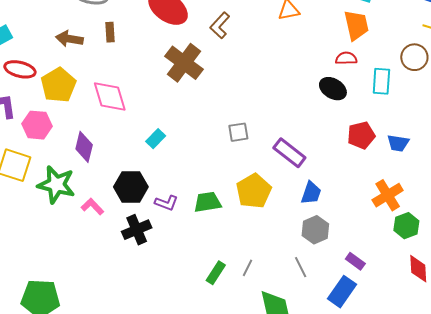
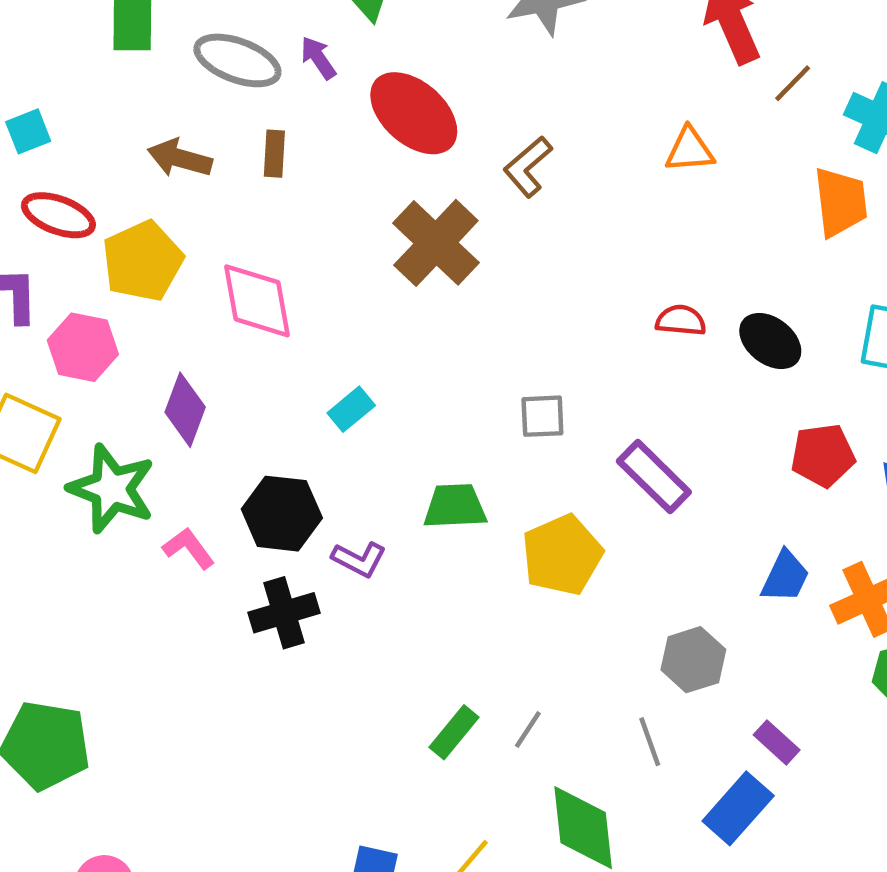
red semicircle: (346, 58) -> (681, 320), moved
blue trapezoid: (311, 193) -> (785, 577), moved
green trapezoid: (207, 202) -> (455, 506), moved

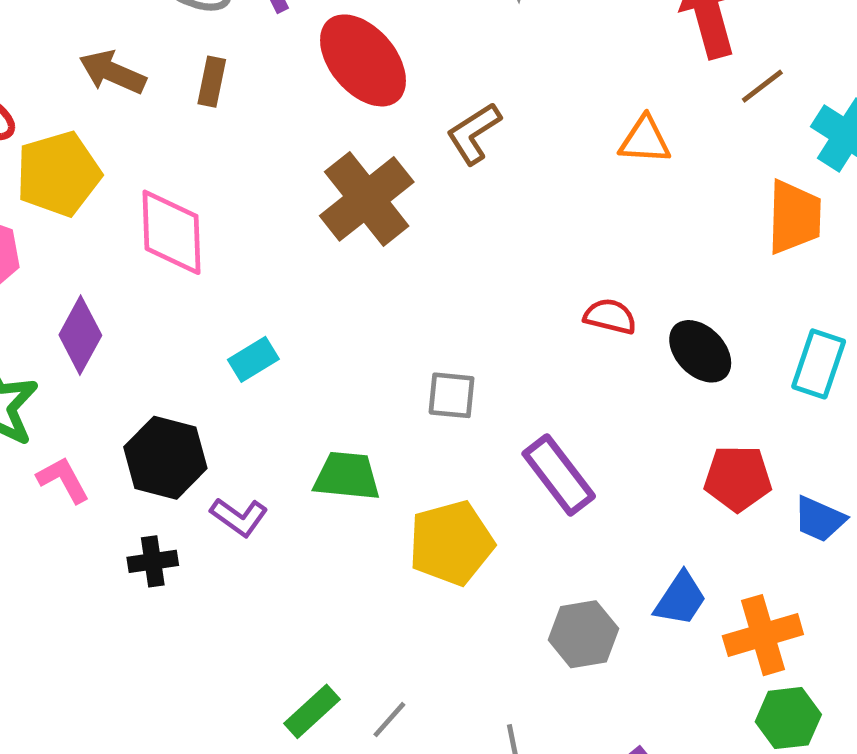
black cross: (284, 613) -> (153, 561), size x0.7
gray hexagon: (693, 660) -> (583, 634), moved

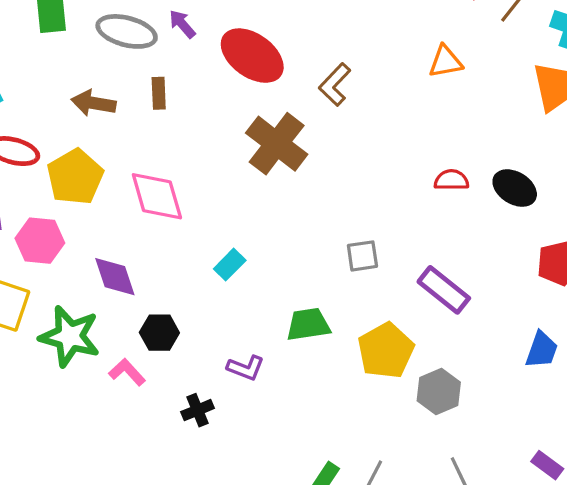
purple diamond: (80, 335) -> (115, 277), turned -33
black hexagon: (165, 458) -> (159, 333), moved, size x0.7
gray hexagon: (583, 634) -> (439, 392), moved

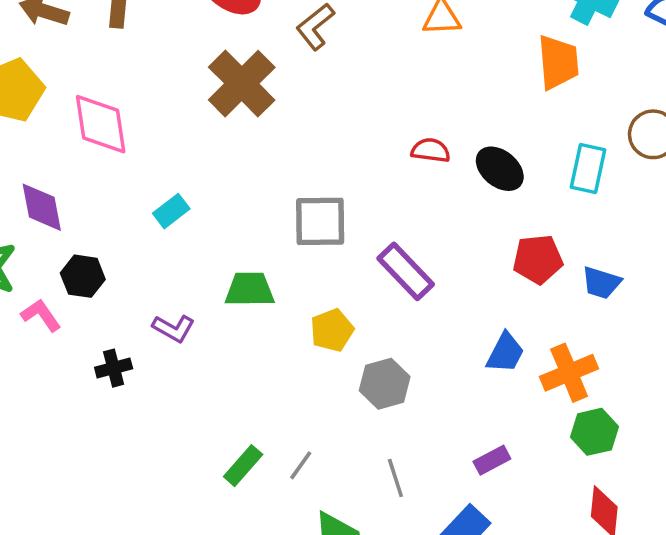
gray square: (362, 256) -> (320, 221), size x1.5
yellow pentagon: (386, 351) -> (332, 330), size x0.7
purple rectangle: (547, 465) -> (492, 460), moved, turned -72

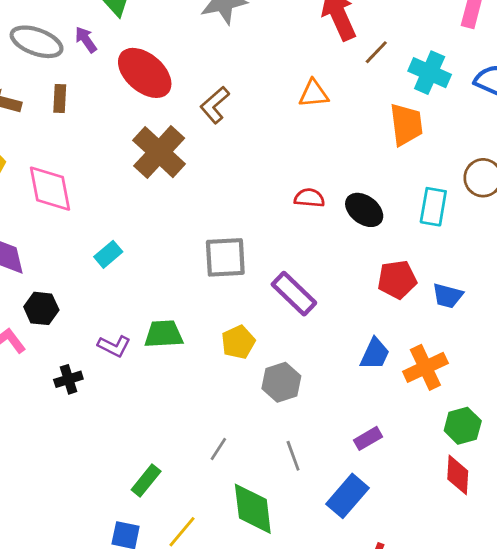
green trapezoid: (250, 289) -> (164, 334), moved
green hexagon: (594, 432) -> (463, 426), moved
green rectangle: (243, 466) -> (146, 480), moved

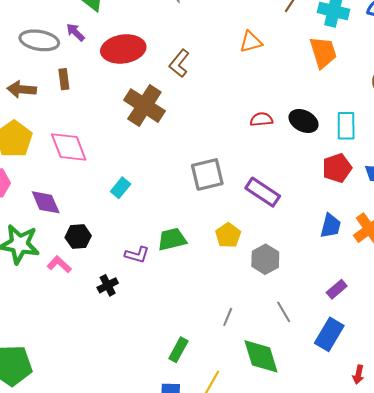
red ellipse: (145, 73) -> (123, 49), turned -39
cyan rectangle: (433, 207) -> (346, 126), moved

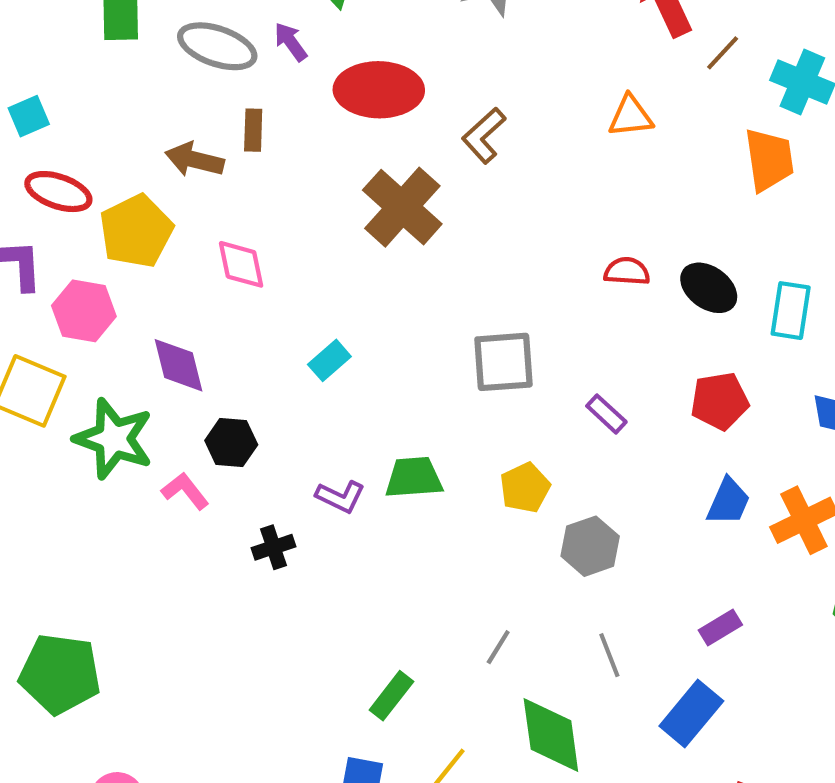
brown arrow: (22, 89) -> (195, 160), moved
pink diamond: (69, 147) -> (241, 264), size x0.7
red pentagon: (337, 168) -> (720, 401), moved
purple rectangle: (263, 192) -> (606, 414), size x0.6

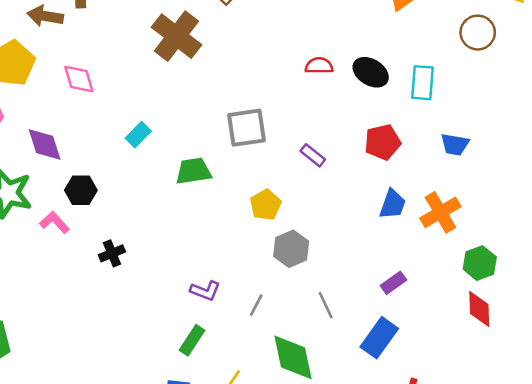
green trapezoid: (414, 478) -> (193, 171), moved
purple L-shape: (340, 497) -> (205, 291), moved
gray hexagon: (590, 546) -> (291, 249), moved

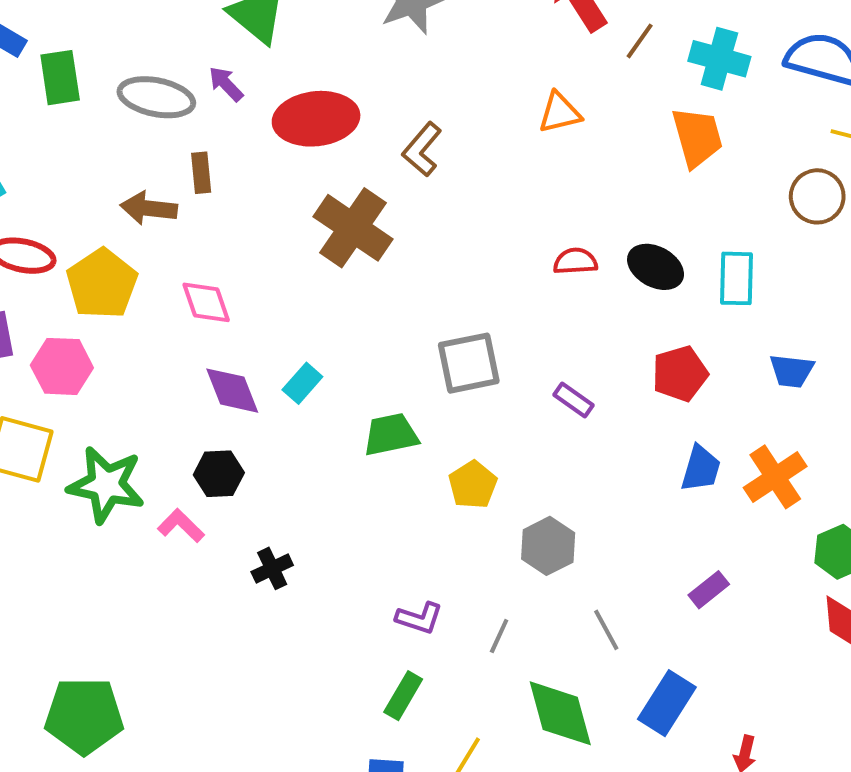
purple diamond: (45, 145) -> (232, 391), moved
yellow pentagon: (266, 205) -> (473, 485), moved
blue rectangle: (379, 338) -> (667, 703), moved

